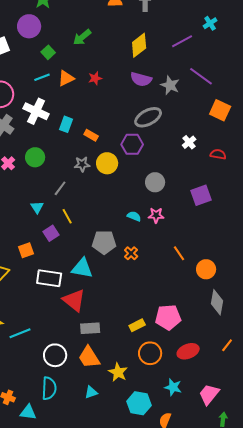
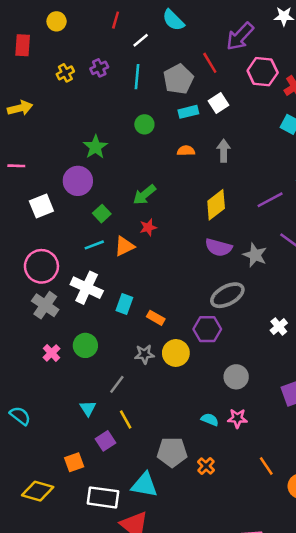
red star: (95, 78) -> (148, 227), moved

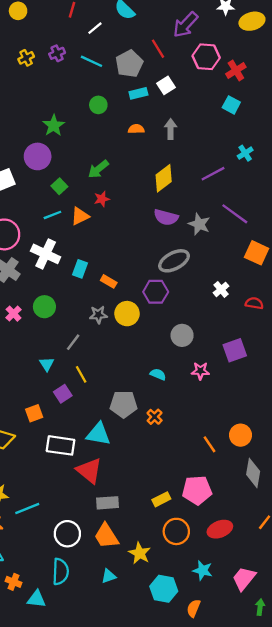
cyan line: (137, 77) -> (91, 61), turned -70
pink star: (237, 418) -> (200, 371), moved
orange line: (266, 466) -> (210, 444), moved

